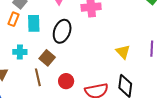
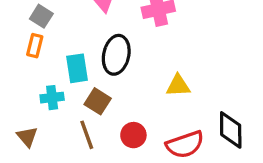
cyan rectangle: (34, 23) -> (77, 68), moved
yellow triangle: (123, 52) -> (178, 86), moved, turned -42

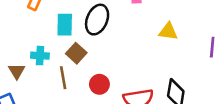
yellow triangle: (178, 86) -> (168, 31), moved
cyan cross: (52, 98) -> (40, 56), moved

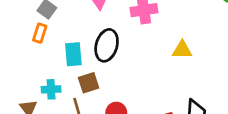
brown square: (76, 53) -> (89, 83), turned 36

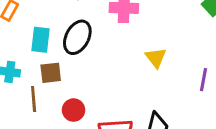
yellow triangle: (182, 50) -> (156, 58), turned 40

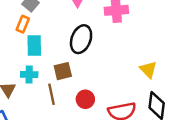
cyan rectangle: (41, 40) -> (34, 45), moved
yellow triangle: (156, 58) -> (148, 70), moved

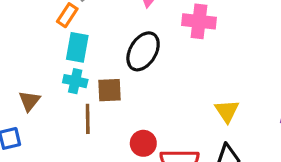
cyan cross: (29, 75) -> (75, 81), moved
red circle: (85, 99) -> (143, 143), moved

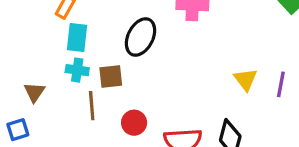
yellow triangle: (227, 111) -> (246, 79), moved
red circle: (143, 143) -> (134, 123), moved

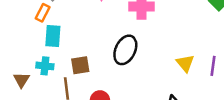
black ellipse: (141, 37) -> (125, 50), moved
cyan cross: (77, 70) -> (45, 66), moved

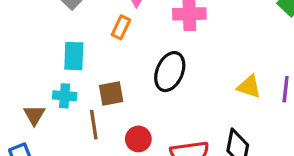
orange rectangle: (43, 13) -> (121, 27), moved
yellow triangle: (185, 63) -> (249, 87), turned -30

